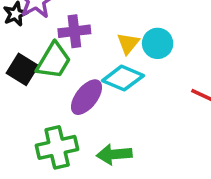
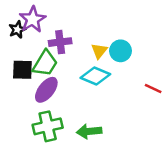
black square: (22, 69) -> (22, 70), turned -30
purple ellipse: (87, 97) -> (46, 90), moved

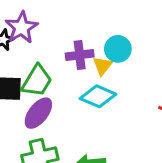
purple cross: (60, 42) -> (80, 55), moved
cyan circle: (121, 51) -> (118, 49), moved

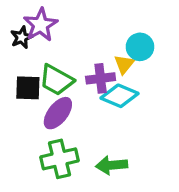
purple cross: (80, 55) -> (101, 78), moved
green trapezoid: (37, 81) -> (56, 80), turned 88

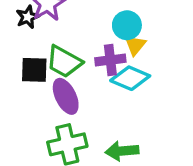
cyan circle: (140, 47) -> (127, 25), moved
purple ellipse: (58, 113) -> (66, 96), turned -64

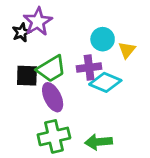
yellow triangle: (135, 45) -> (127, 50), moved
green trapezoid: (64, 62) -> (51, 69), turned -60

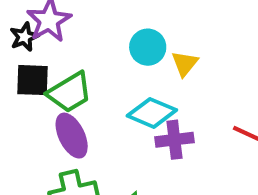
purple cross: (89, 68) -> (174, 140), moved
black square: (27, 76) -> (33, 80), moved

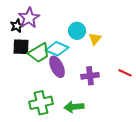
cyan diamond: (152, 113) -> (57, 49), moved
purple ellipse: (72, 136) -> (57, 67), moved

